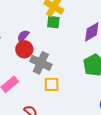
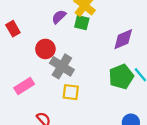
purple semicircle: (23, 36) -> (59, 17), moved

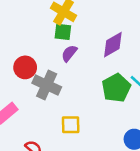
purple semicircle: (59, 17) -> (69, 53), moved
yellow square: (71, 92) -> (71, 125), moved

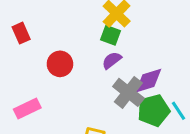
purple diamond: (113, 45) -> (148, 81), moved
gray cross: (47, 85) -> (128, 92), moved

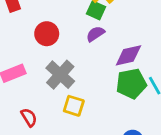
gray cross: (128, 92) -> (60, 75), moved

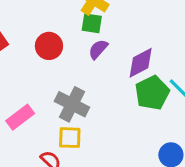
red circle: (47, 34) -> (49, 46), moved
yellow square: (74, 106) -> (70, 138), moved

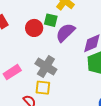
green square: (92, 23) -> (51, 20), moved
purple semicircle: (98, 49) -> (65, 33), size x1.5

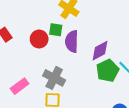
purple semicircle: (65, 33) -> (72, 41), turned -40

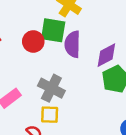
green square: (56, 30) -> (53, 30), size x1.5

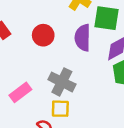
green square: (53, 30) -> (107, 18), moved

